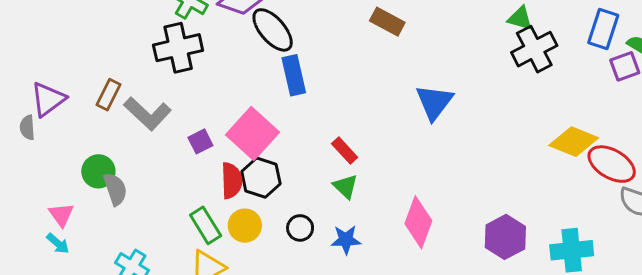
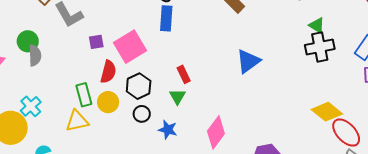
black hexagon: (261, 178) -> (139, 86), moved

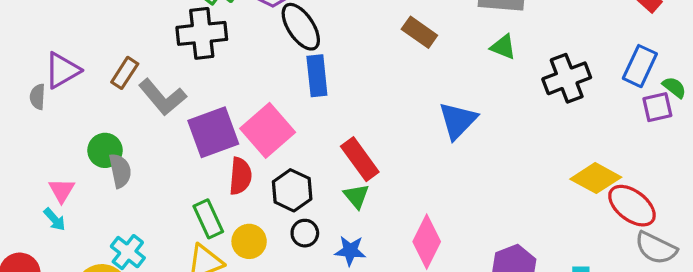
green triangle: (317, 25) -> (503, 47), moved
purple square: (96, 42) -> (213, 132), size x2.0
red rectangle: (184, 74) -> (360, 159), size x1.5
yellow circle: (108, 102) -> (249, 241), moved

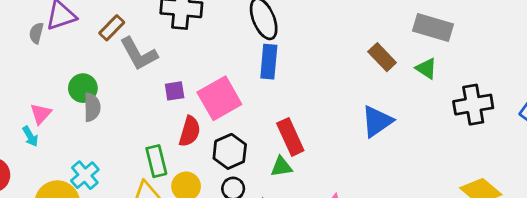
brown rectangle: (419, 32) -> (382, 57), moved
purple square: (213, 132) -> (175, 91), size x0.5
green triangle: (356, 196) -> (281, 167), turned 50

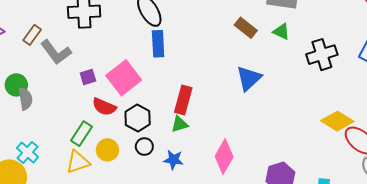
red semicircle: (190, 131) -> (104, 107), turned 105
red rectangle: (290, 137) -> (183, 100), turned 48
green rectangle: (156, 161) -> (82, 134), turned 55

